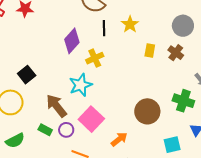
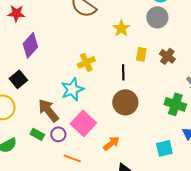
gray circle: (183, 26) -> (157, 17), moved
black line: (104, 28) -> (123, 72), moved
purple diamond: (72, 41) -> (30, 45), moved
brown circle: (147, 111) -> (125, 102), moved

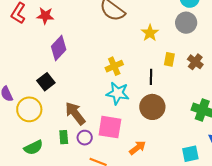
cyan star: (72, 89) -> (118, 93), moved, turned 30
pink square: (83, 123) -> (110, 127), turned -35
green rectangle: (37, 134) -> (64, 137), turned 56

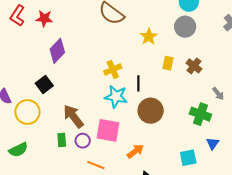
black line: (151, 77) -> (138, 83), moved
green semicircle: (33, 147) -> (18, 150), moved

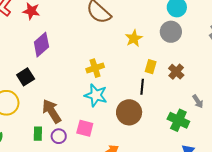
black line: (138, 83) -> (142, 87), moved
pink square: (108, 130) -> (85, 128), size x0.7

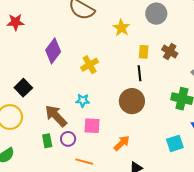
purple diamond: (41, 45) -> (53, 51), moved
cyan star: (96, 95) -> (83, 100), moved, size x0.6

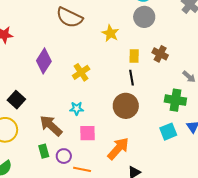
purple circle: (68, 139) -> (64, 156), moved
orange arrow: (122, 143) -> (118, 148), size x1.4
cyan square: (175, 143) -> (168, 132), moved

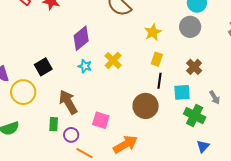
yellow rectangle: (134, 56) -> (157, 59), moved
yellow cross: (81, 72) -> (113, 60), turned -30
cyan star: (77, 108) -> (85, 66), moved
cyan square: (168, 132) -> (182, 92), moved

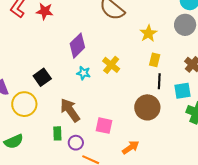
orange arrow: (125, 144) -> (131, 147), size x0.7

